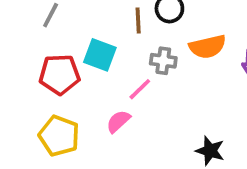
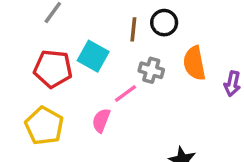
orange semicircle: (208, 47) -> (194, 63), turned 84
pink semicircle: (118, 121) -> (101, 120), turned -35

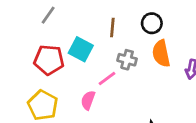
black circle: (164, 23) -> (152, 23), moved

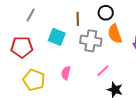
red pentagon: (49, 60) -> (22, 47), moved
gray cross: (127, 60) -> (91, 41), size x1.5
pink line: (107, 78) -> (103, 71), moved

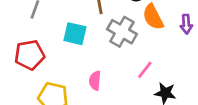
gray cross: (91, 41) -> (122, 32), turned 30

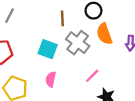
cyan square: (75, 34) -> (48, 49), moved

